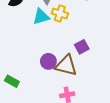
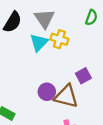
cyan triangle: (41, 17) -> (39, 43), turned -30

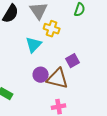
cyan triangle: (39, 43) -> (34, 45), moved

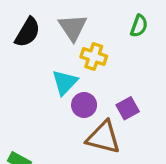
purple circle: (41, 75) -> (84, 105), moved

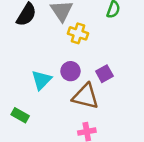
cyan triangle: (65, 82) -> (42, 80), moved

